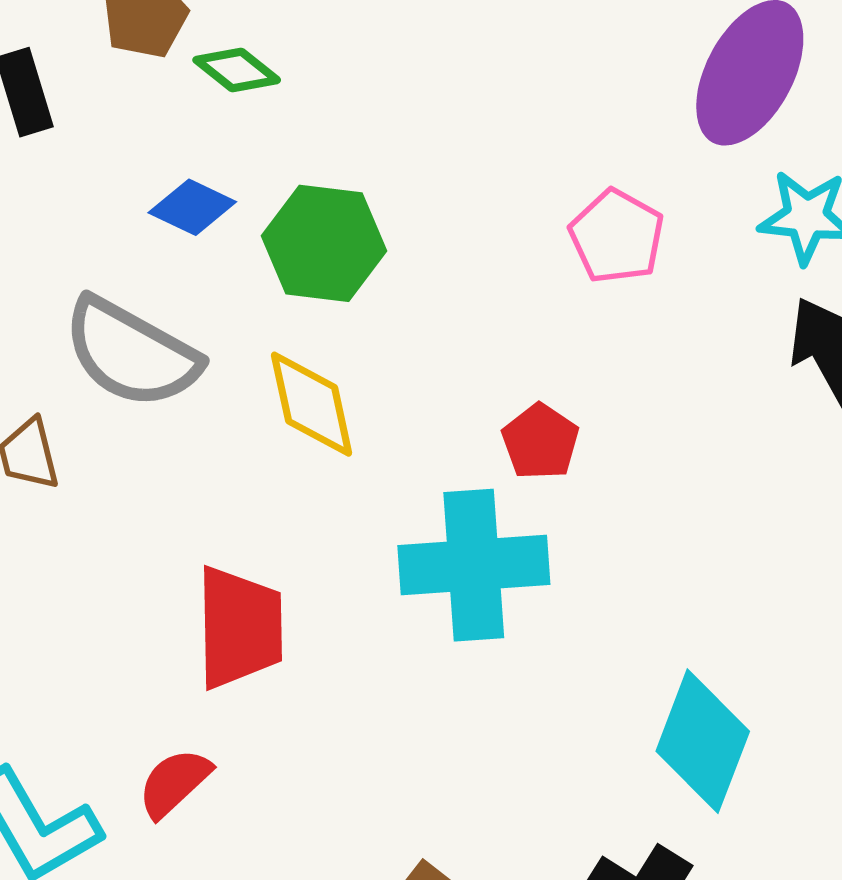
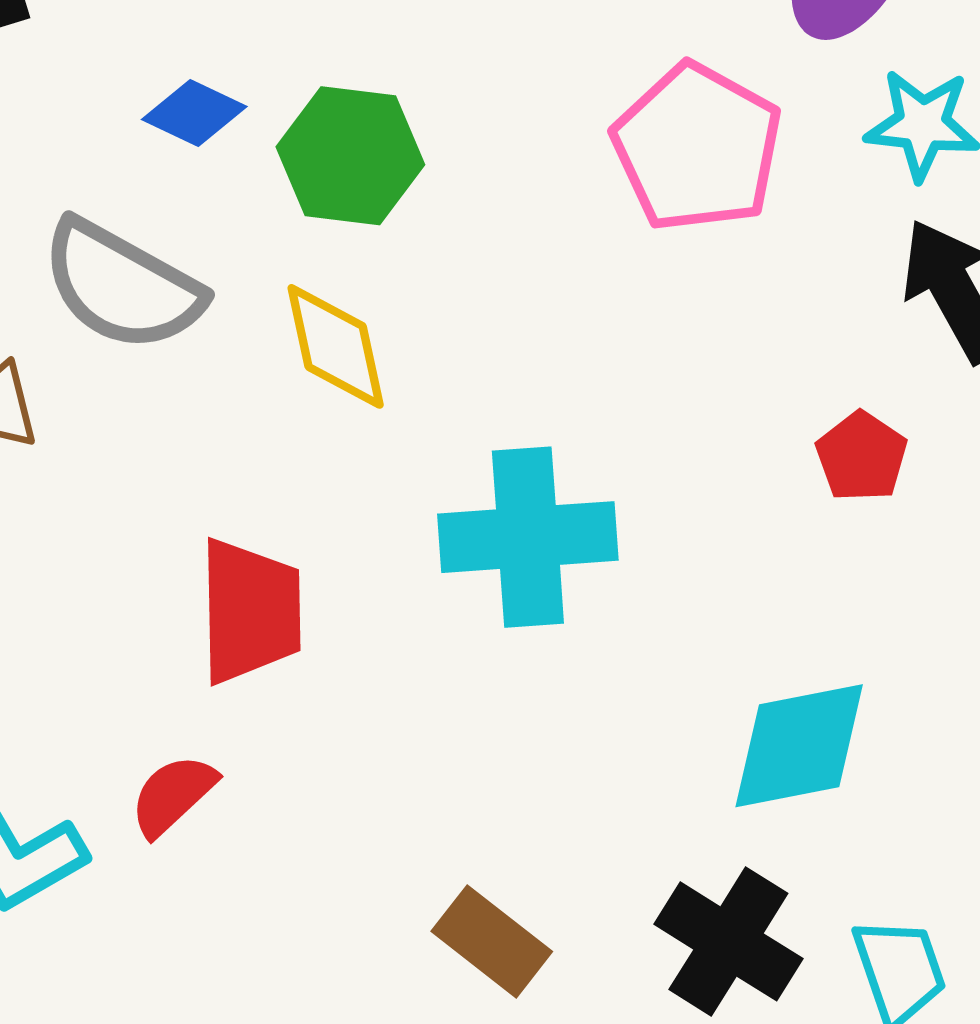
pink pentagon: (617, 236) -> (697, 148), size x1.5
red pentagon: (540, 442) -> (862, 457), moved
cyan diamond: (703, 741) -> (799, 746), turned 58

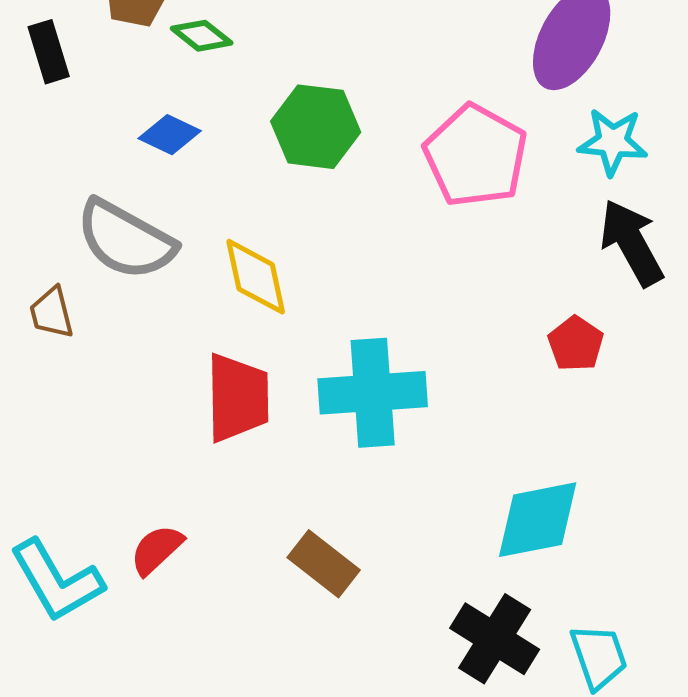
green hexagon: (350, 156) -> (316, 127), moved
red trapezoid: (250, 611) -> (238, 398), moved
brown rectangle: (492, 941) -> (324, 564), moved

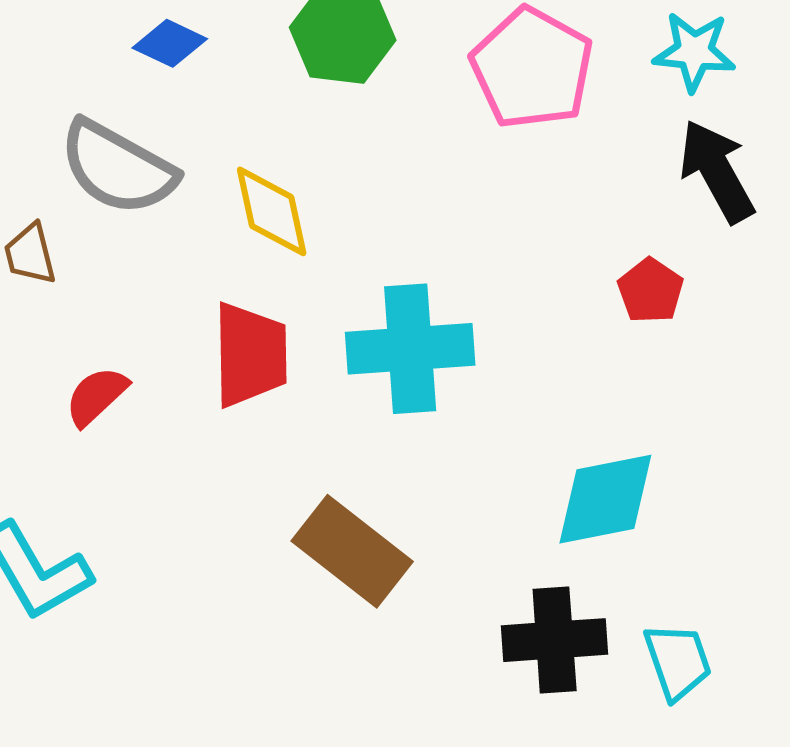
red semicircle: (157, 550) -> (96, 396), moved
brown rectangle: (324, 564) -> (352, 551), size x1.4
black cross: (495, 639) -> (555, 640), turned -36

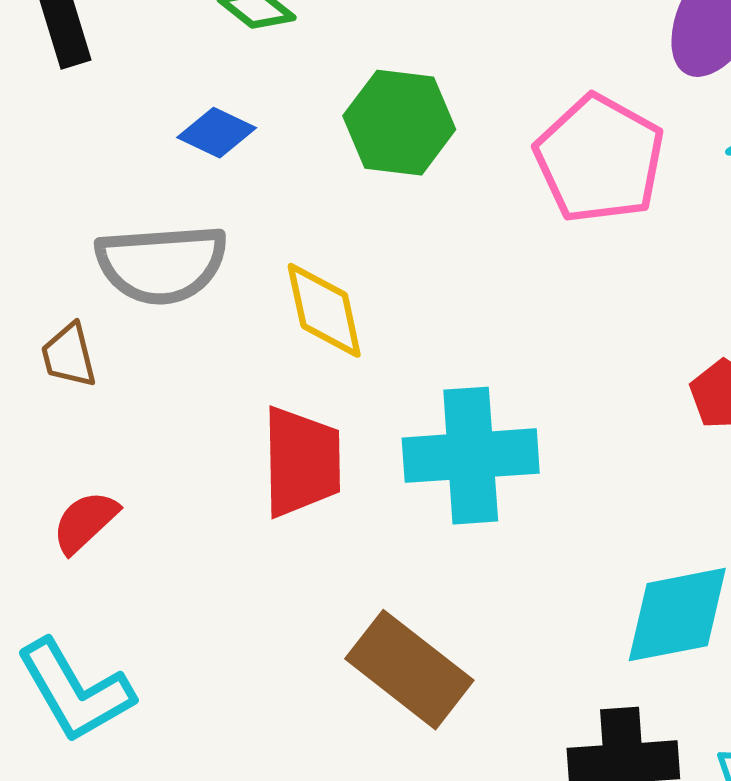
gray semicircle: (118, 168) -> (161, 264), turned -33
red semicircle: (96, 396) -> (85, 522), moved

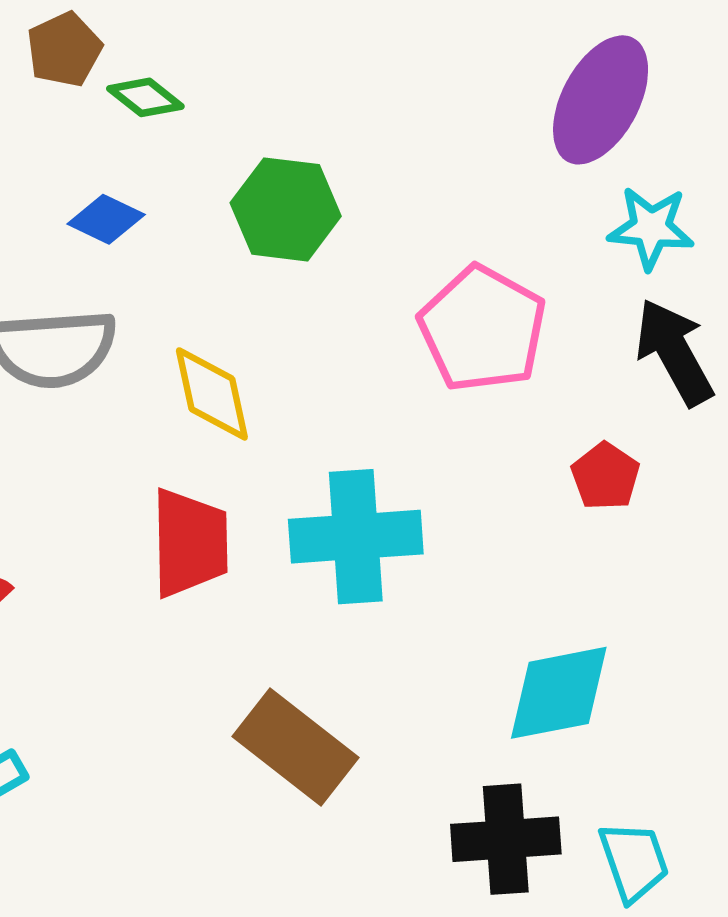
pink pentagon: (600, 159) -> (482, 329), moved

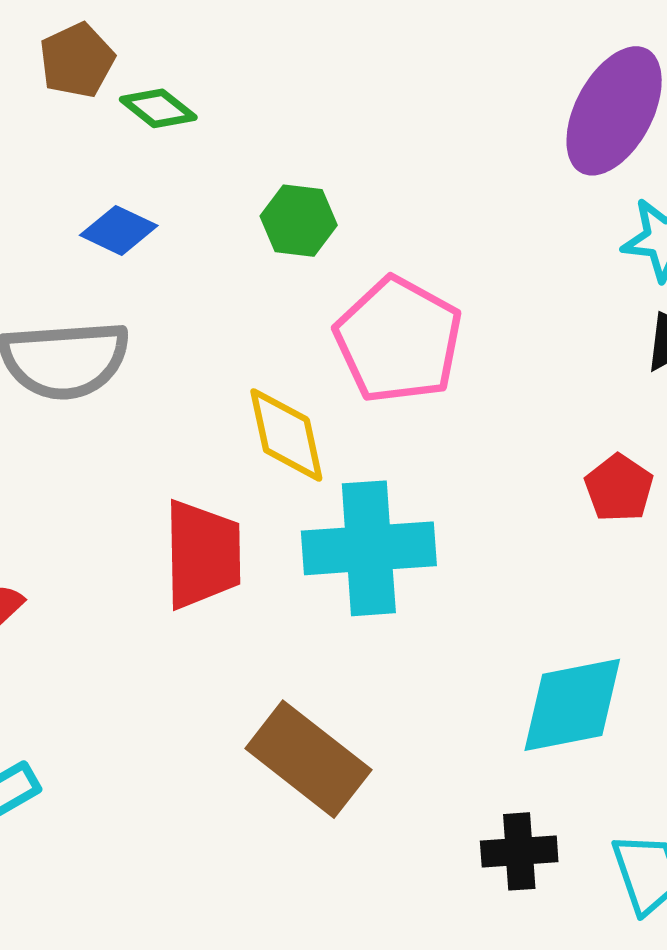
green hexagon: (286, 209) -> (299, 221), size x0.7
pink pentagon: (482, 329) -> (398, 340), moved
yellow diamond: (212, 394) -> (286, 435), moved
black cross: (506, 839) -> (519, 851), size x0.7

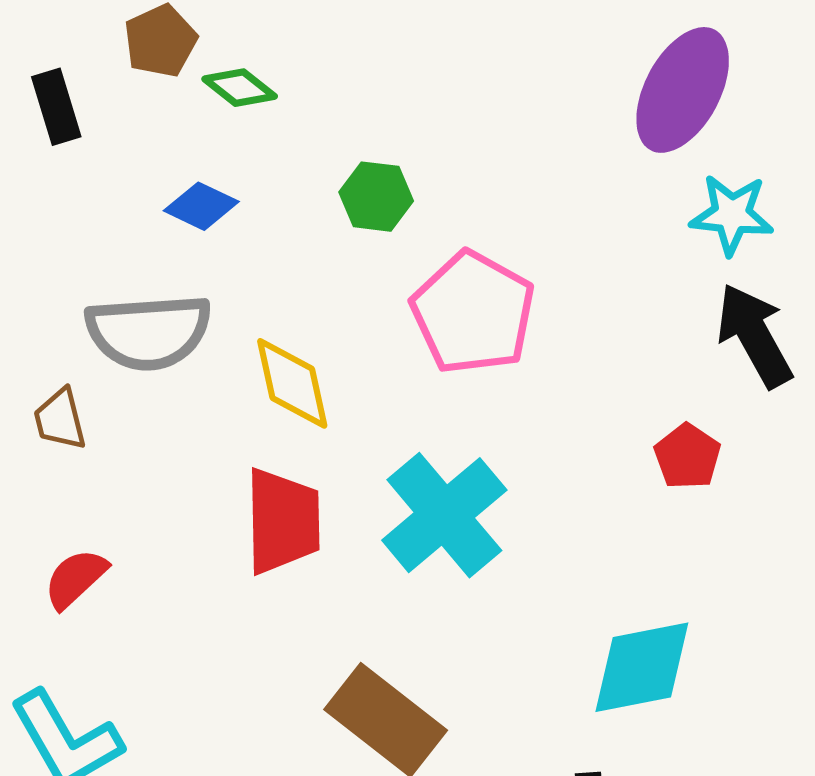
yellow diamond: (286, 435) -> (292, 383), moved
cyan cross: (369, 548) -> (444, 515), turned -36

